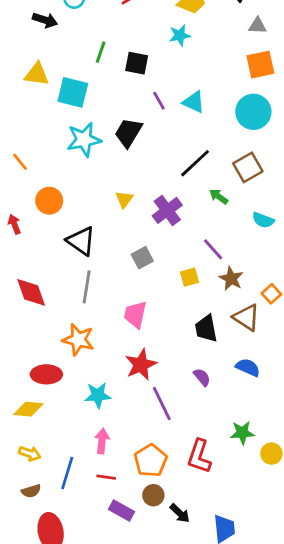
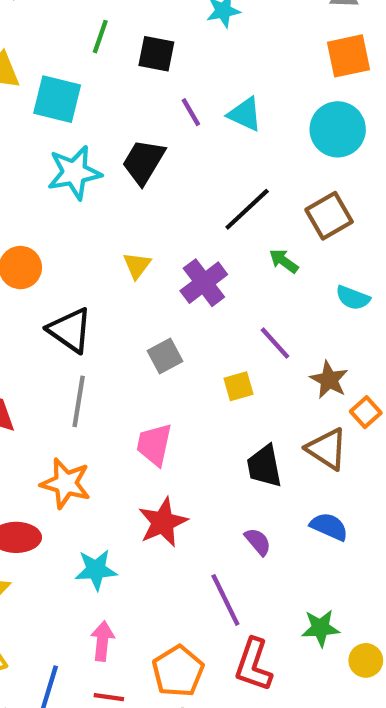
brown star: (231, 279) -> (329, 380), moved
purple line: (162, 404) -> (225, 600), moved

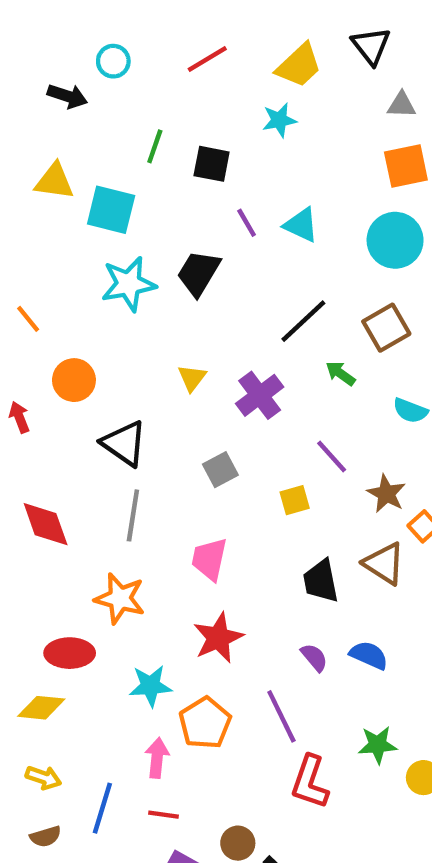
blue semicircle: (329, 527) -> (369, 655), moved
orange pentagon: (178, 671) -> (205, 723), moved

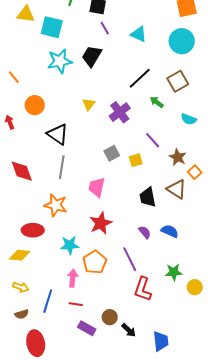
purple line: (247, 223) -> (105, 28), moved
gray square: (220, 470) -> (112, 153), moved

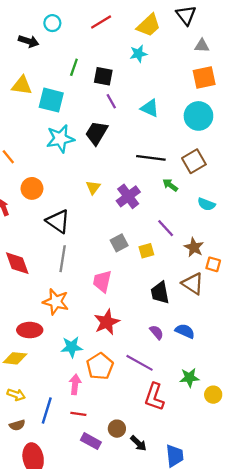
black line: (140, 78) -> (151, 158), turned 50
orange square: (195, 172) -> (213, 264), turned -32
purple line: (130, 259) -> (140, 363), turned -35

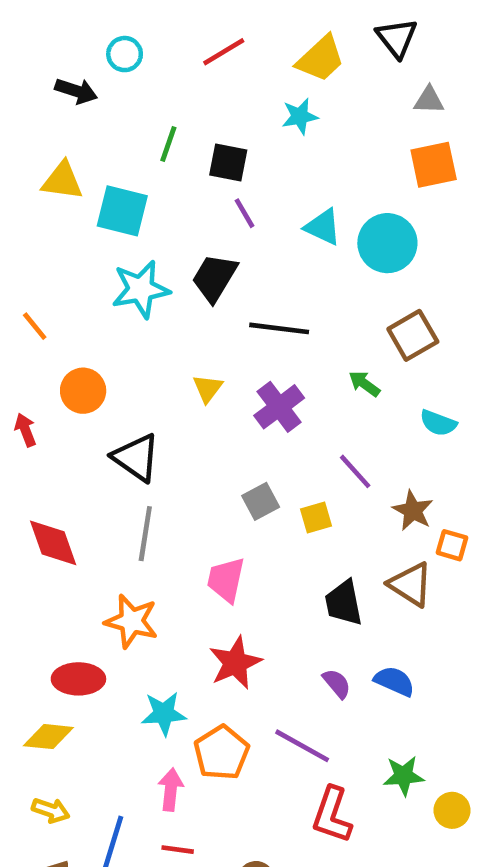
cyan circle: (198, 116) -> (387, 243), moved
black line: (151, 158) -> (279, 328), moved

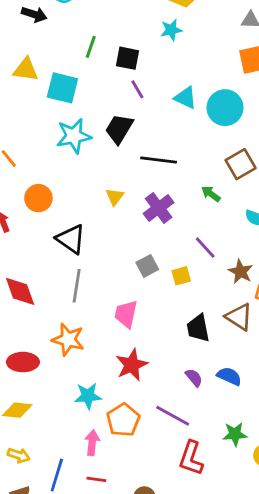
red ellipse: (78, 679) -> (23, 362), moved

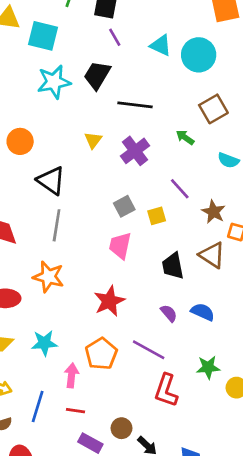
pink trapezoid: (126, 314) -> (120, 246), moved
cyan star: (88, 396) -> (44, 343), moved

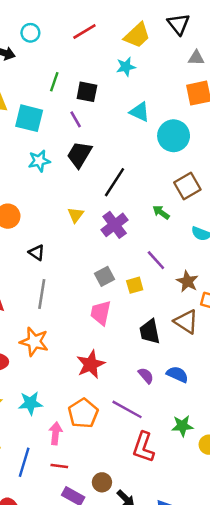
purple line: (115, 37) -> (76, 119), moved
cyan triangle: (161, 45) -> (140, 112), moved
cyan star: (54, 82) -> (39, 161), size x0.7
black line: (135, 105) -> (115, 182), turned -64
black triangle: (51, 181) -> (37, 253), size x0.6

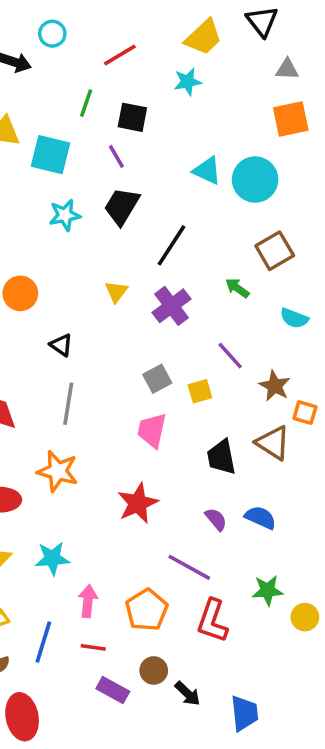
red line: (84, 32) -> (120, 55), moved
cyan triangle: (140, 112) -> (207, 171), moved
orange pentagon: (83, 413) -> (147, 610), moved

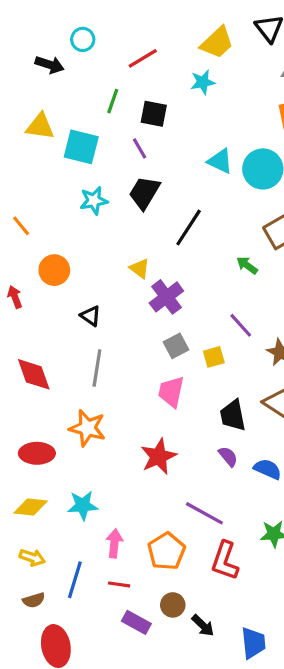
yellow triangle: (116, 292) -> (140, 268), turned -30
purple cross: (171, 306) -> (166, 297), moved
purple semicircle: (216, 519) -> (228, 456), moved

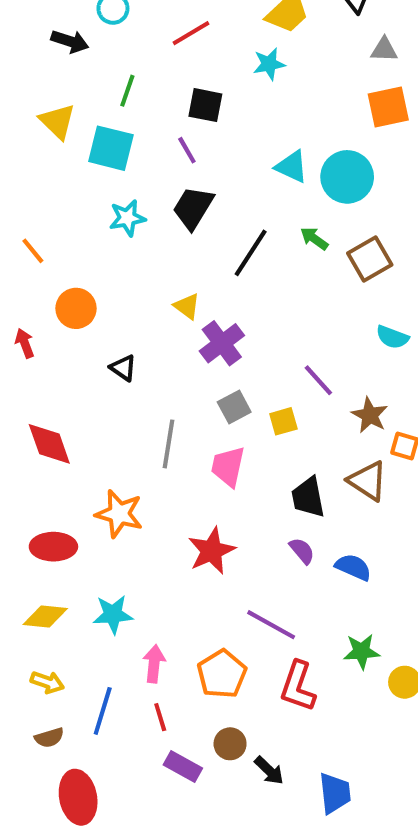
green line: (113, 101) -> (127, 91), moved
yellow triangle: (40, 126) -> (58, 121), turned 36
green arrow: (247, 265) -> (314, 239), moved
gray line: (97, 368) -> (168, 444), moved
red line: (119, 584) -> (160, 717), turned 65

